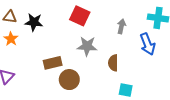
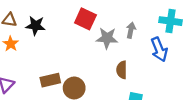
gray star: (87, 46) -> (107, 38), moved
brown rectangle: (53, 63) -> (50, 80), moved

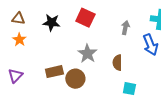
black star: (36, 26) -> (51, 23), moved
gray star: (107, 38) -> (87, 54), moved, turned 30

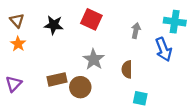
brown triangle: (18, 19) -> (17, 21), turned 40

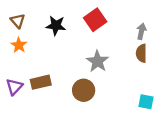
red square: (91, 19) -> (95, 20), turned 30
brown semicircle: (127, 69) -> (141, 53), moved
brown rectangle: (57, 79) -> (41, 82), moved

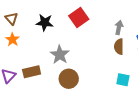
gray star: (97, 61) -> (60, 55), moved
cyan square: (146, 102) -> (123, 80), moved

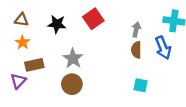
brown triangle: (11, 18) -> (21, 20), turned -40
brown rectangle: (32, 72) -> (34, 65), moved
brown circle: (69, 79) -> (72, 84), moved

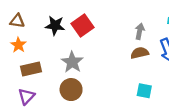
red square: (93, 19) -> (82, 26), moved
brown semicircle: (136, 50) -> (140, 53), turned 77
purple triangle: (18, 81) -> (26, 96), moved

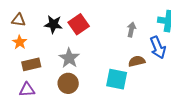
brown semicircle: (140, 53) -> (137, 61), moved
cyan square: (144, 91) -> (117, 79), moved, size x1.5
purple triangle: (26, 96) -> (27, 90), turned 42

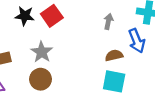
cyan square: (117, 79) -> (114, 81), moved

